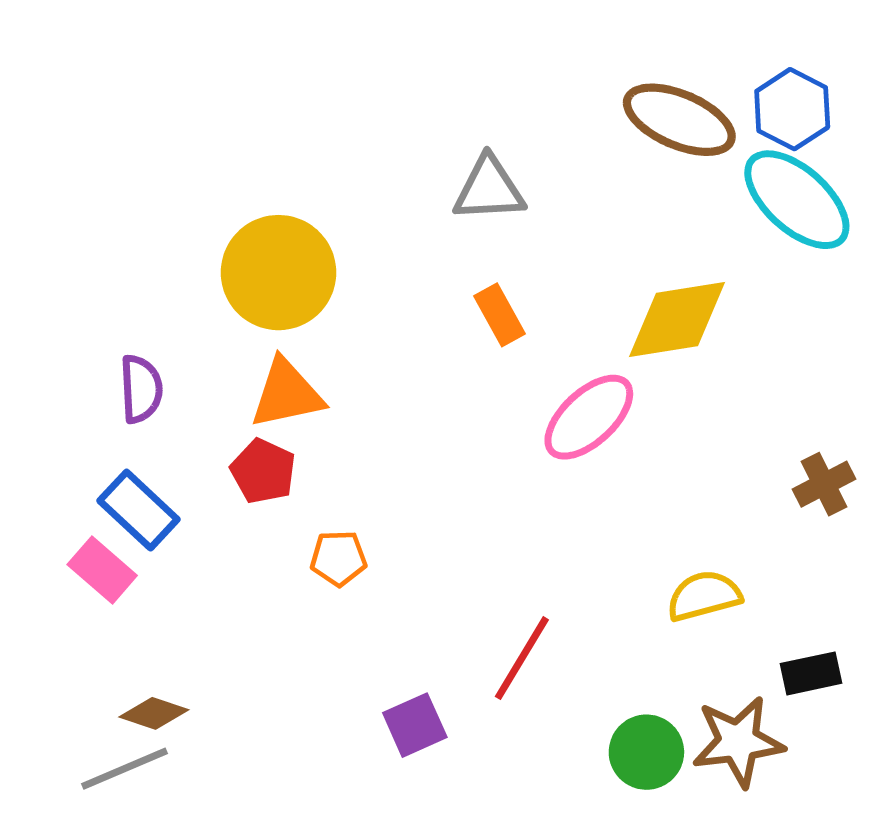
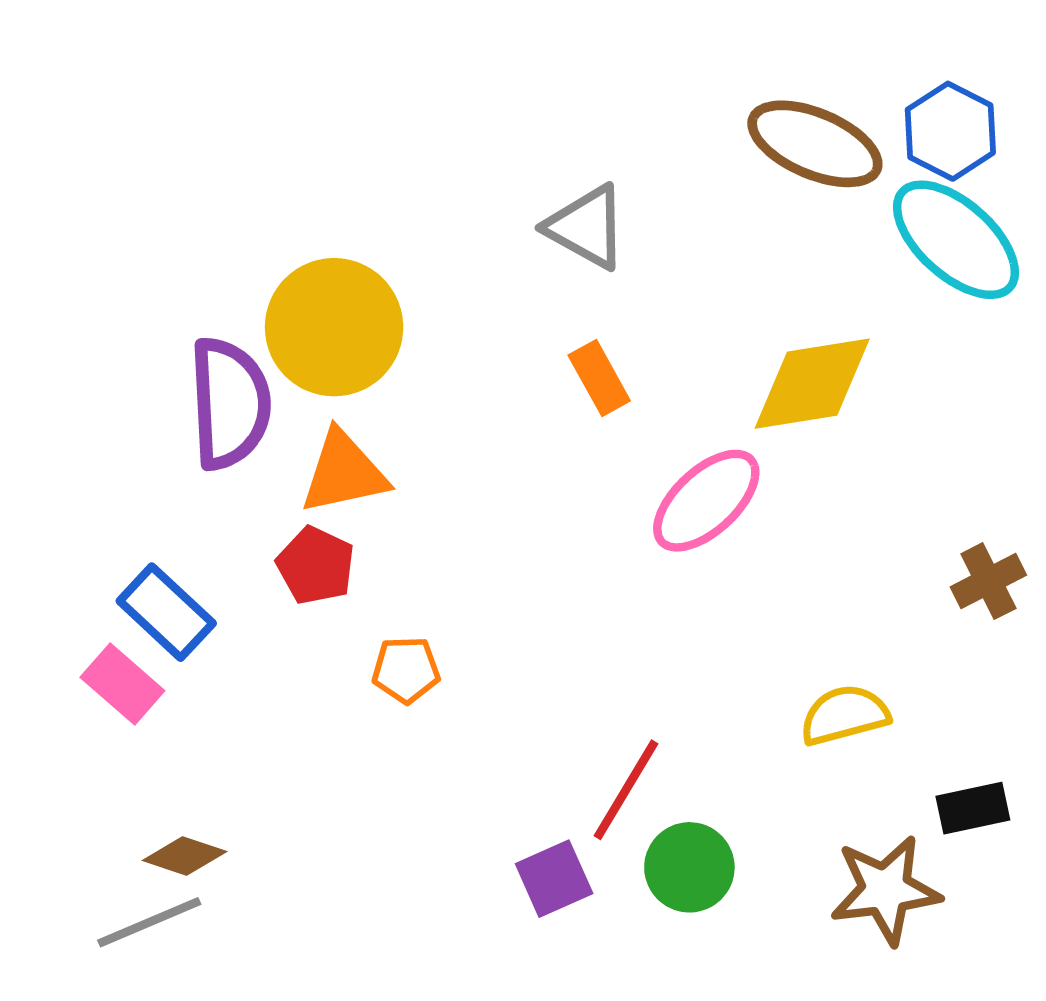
gray triangle: (489, 189) -> (586, 227), turned 32
purple semicircle: (141, 389) -> (230, 403), moved, size x1.6
purple square: (415, 725) -> (554, 879), moved
green circle: (646, 752) -> (689, 867), moved

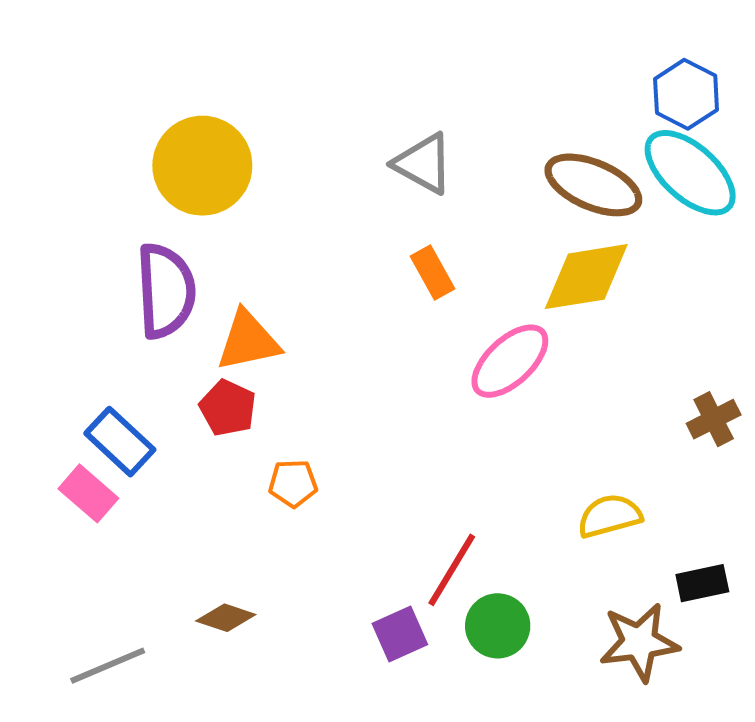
brown ellipse: (815, 144) -> (593, 185), moved
yellow circle: (334, 327) -> (202, 166), moved
brown diamond: (185, 856) -> (226, 618), moved

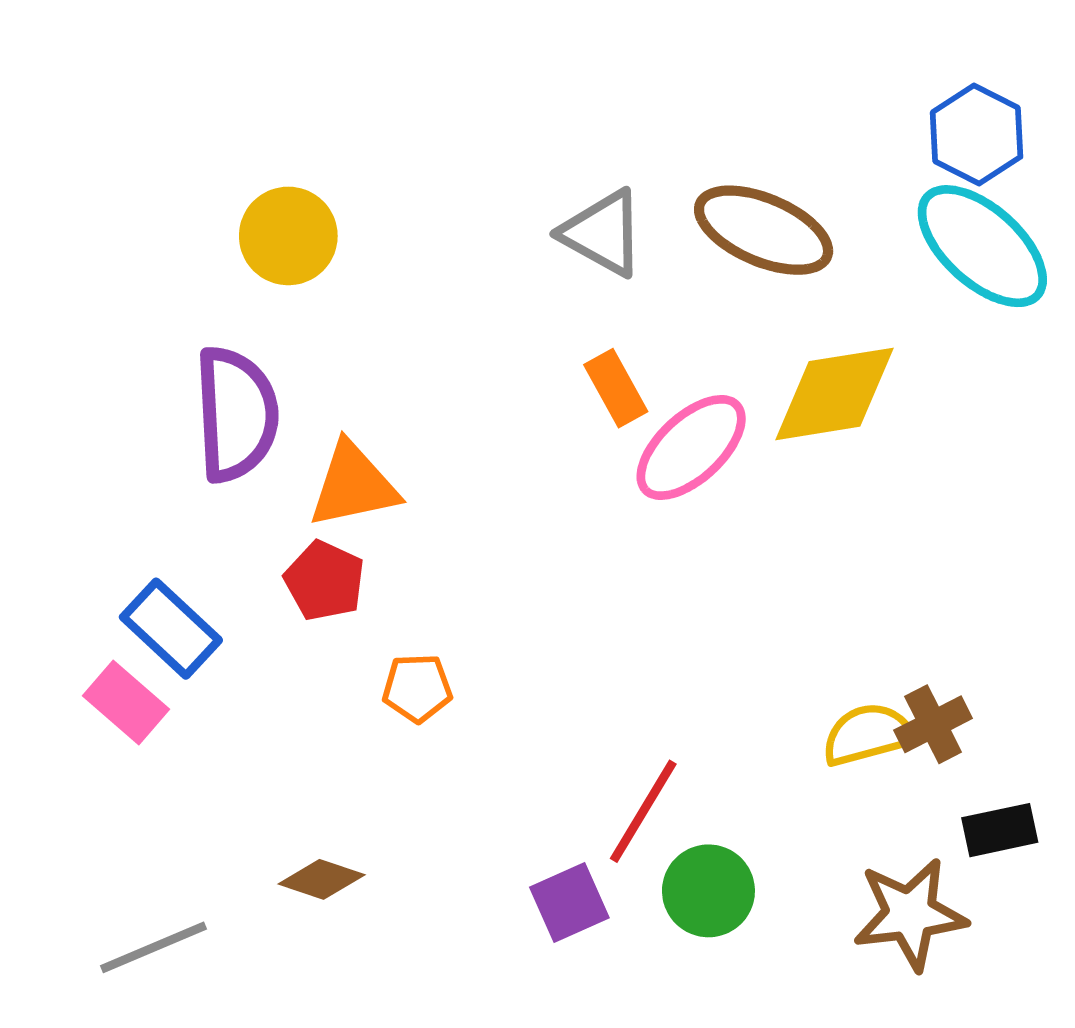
yellow circle: (202, 166) -> (288, 236), size x0.7
brown ellipse: (593, 185) -> (764, 230), moved
pink ellipse: (510, 361) -> (691, 448), moved
brown cross: (714, 419) -> (933, 724), moved

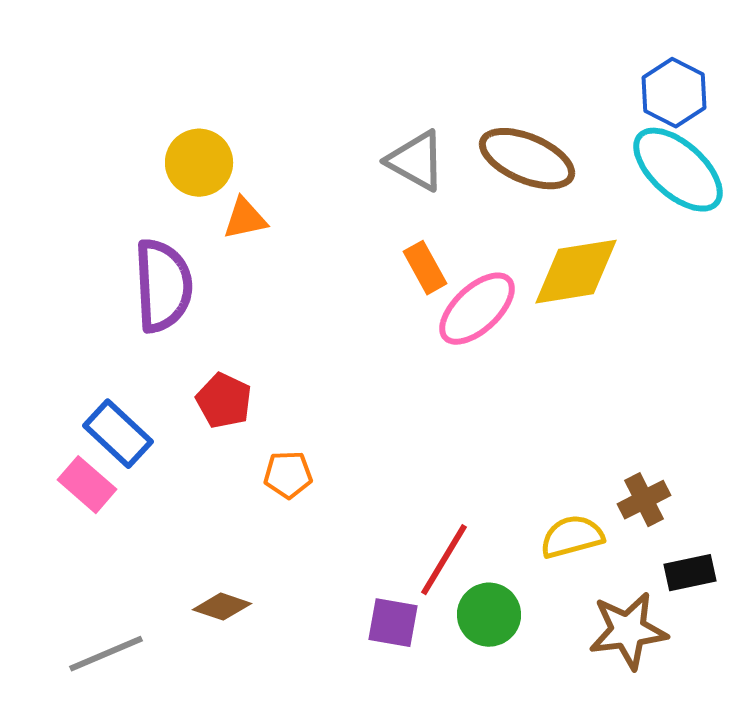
orange triangle: (353, 485) -> (245, 219), moved, size x0.7
yellow semicircle: (868, 734) -> (572, 537), moved
purple square: (569, 902) -> (393, 623), turned 34

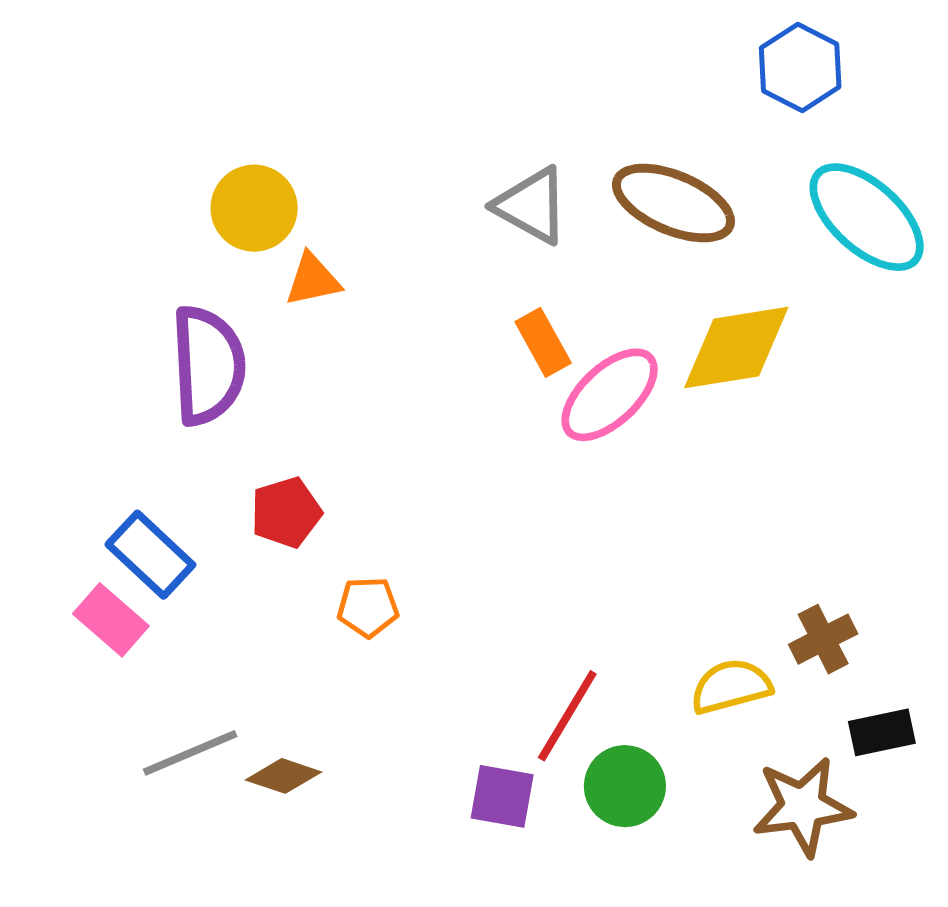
blue hexagon: (674, 93) -> (800, 67), moved
red pentagon: (224, 401) -> (286, 512), turned 30
gray line: (106, 654) -> (190, 753), moved

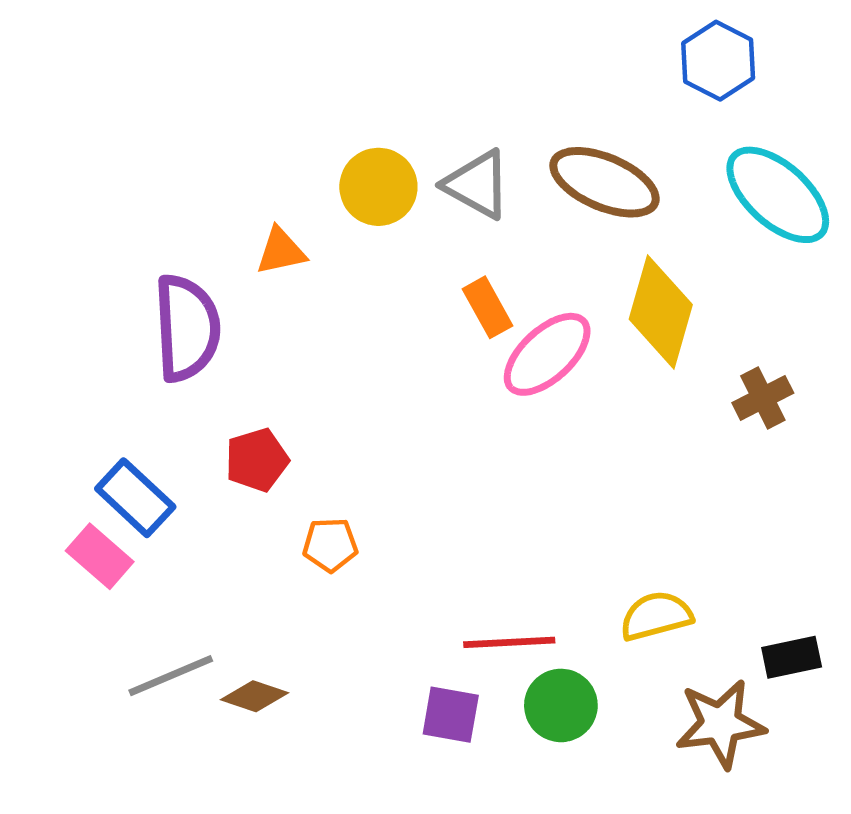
yellow circle: (254, 208) -> (378, 187), moved
yellow diamond: (736, 348) -> (661, 312), turned -65
brown cross: (823, 639) -> (763, 398), moved
red line: (567, 716) -> (509, 642), turned 56

